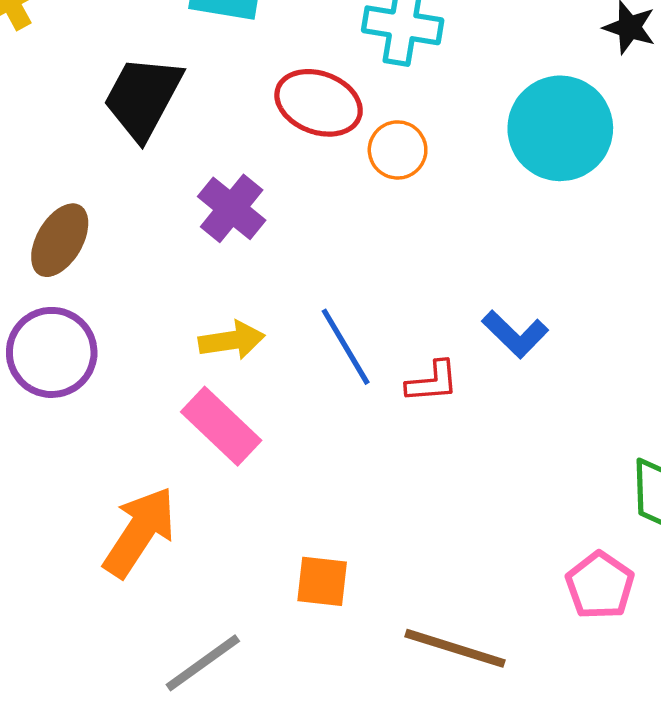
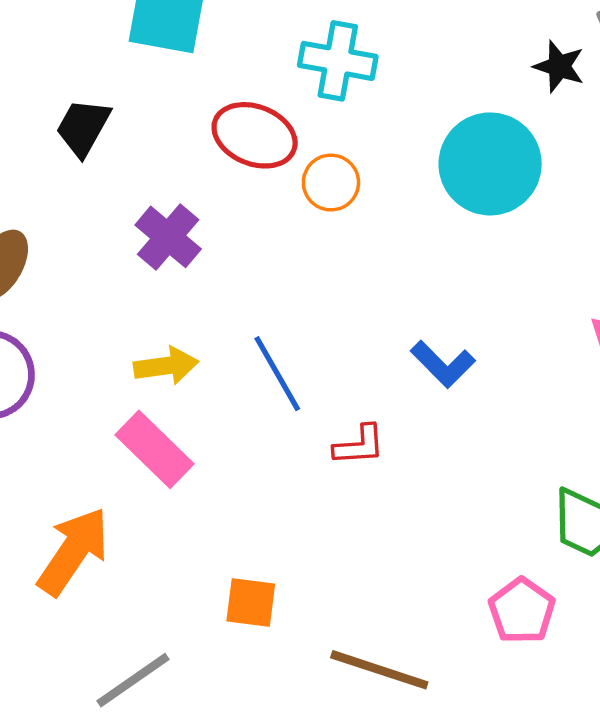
black trapezoid: (143, 98) -> (83, 127), size x0.7
red L-shape: (432, 382) -> (359, 445), moved

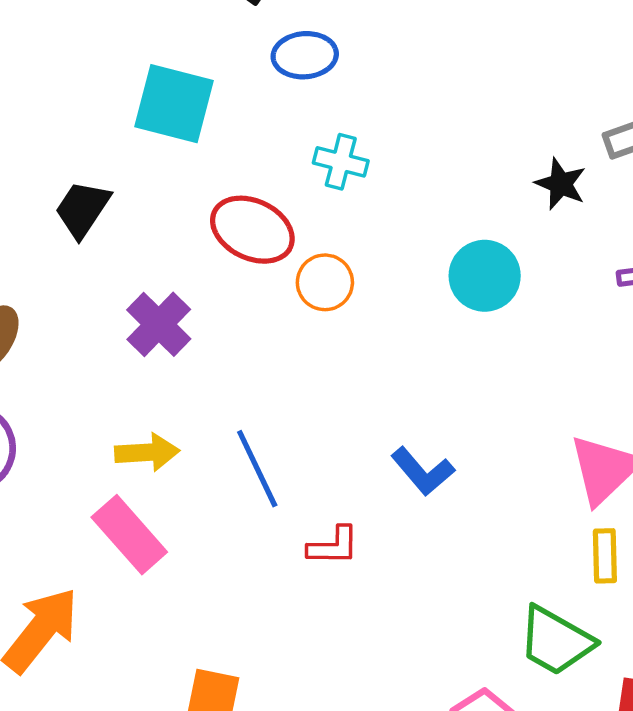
cyan cross: (338, 61) -> (341, 162), size x0.7
cyan circle: (490, 164) -> (485, 276), size x0.7

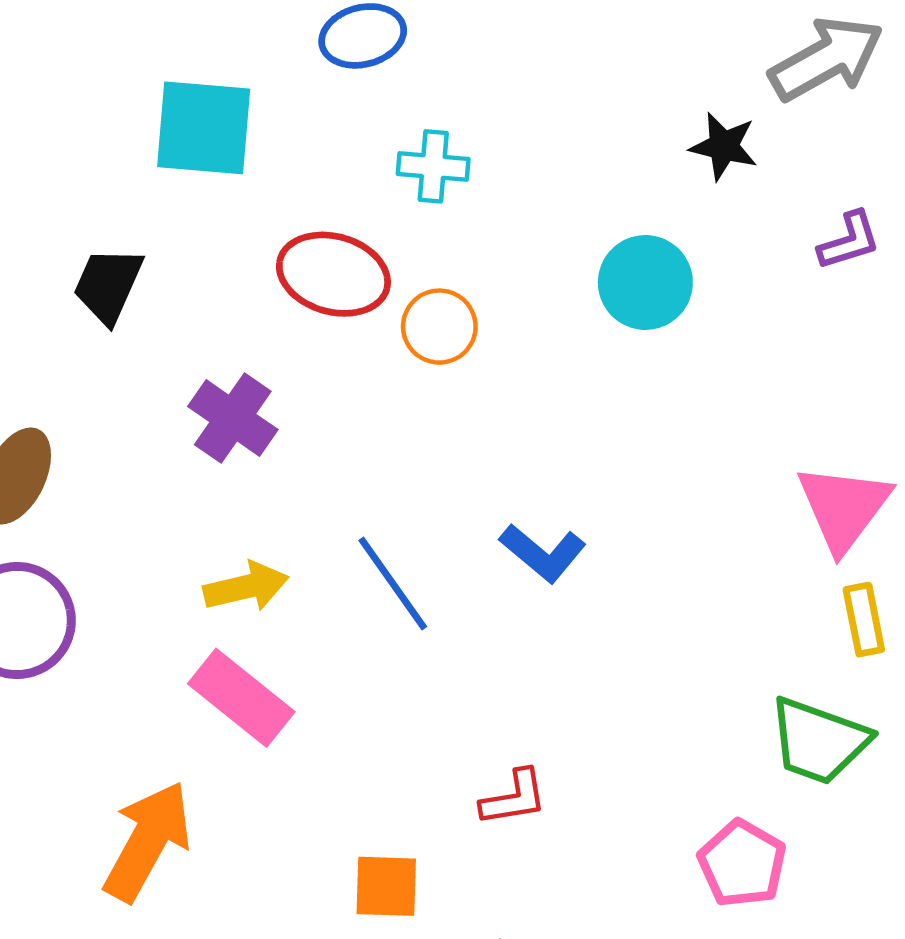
blue L-shape: (423, 471) -> (543, 553), moved
red L-shape: (333, 546) -> (514, 798), moved

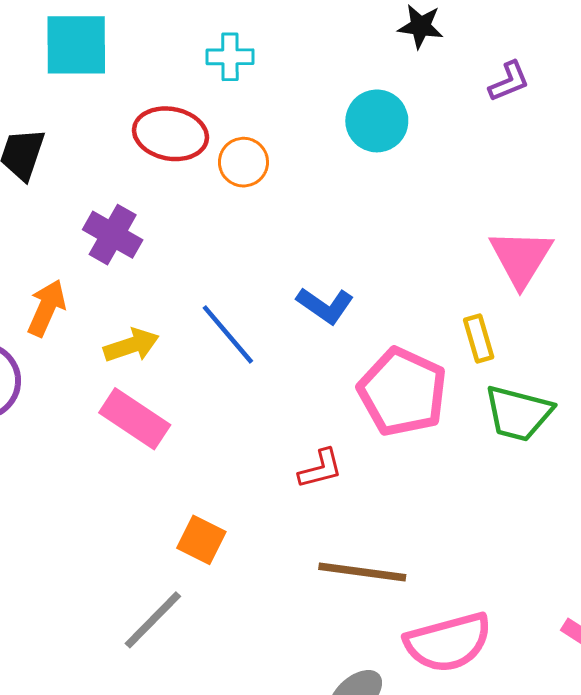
yellow rectangle: (864, 620) -> (479, 339), moved
orange arrow: (147, 841) -> (47, 308), moved, size x0.7
pink pentagon: (742, 864) -> (403, 392), moved, size x1.5
orange square: (386, 886) -> (201, 540), moved, turned 30

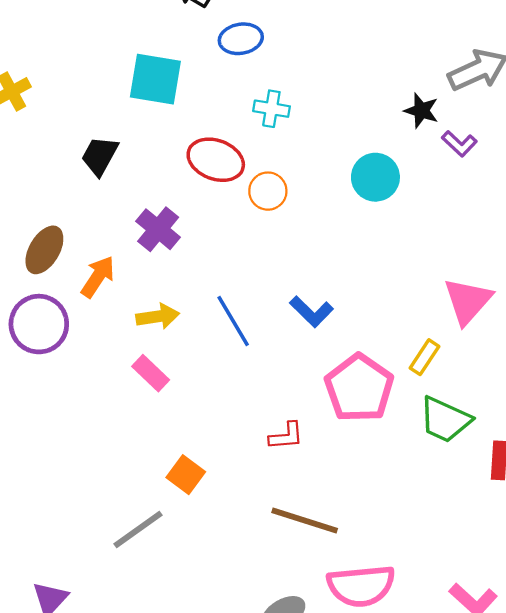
purple L-shape: (509, 81) -> (459, 144), moved, turned 56
yellow rectangle: (479, 339) -> (425, 357), turned 40
pink rectangle: (135, 419) -> (151, 373), size x0.7

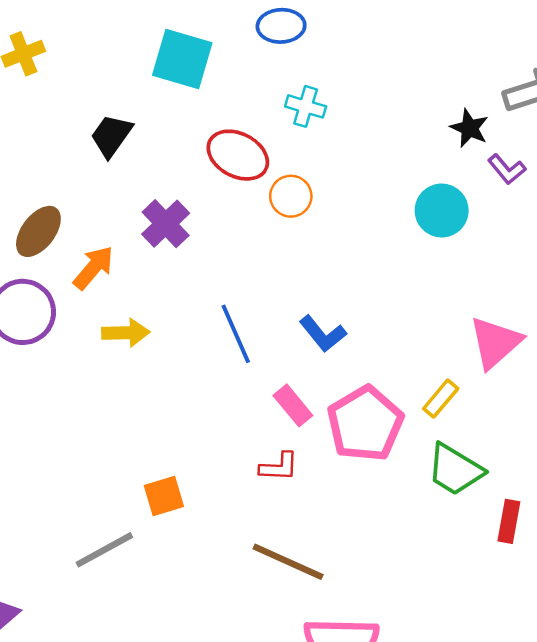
cyan circle: (375, 177) -> (442, 211), moved
yellow arrow: (158, 316) -> (126, 333), moved
pink rectangle: (151, 373) -> (293, 405), moved
orange square: (186, 475) -> (164, 496), turned 30

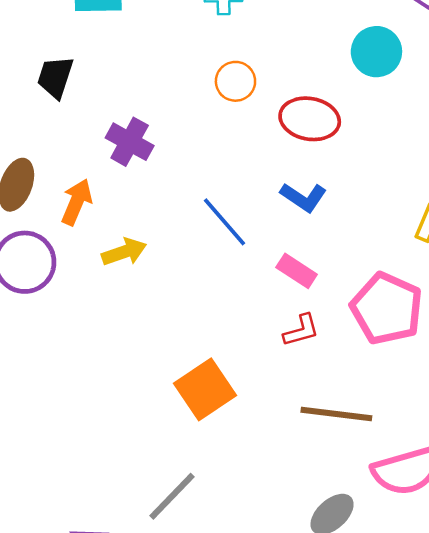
red ellipse: (238, 155) -> (310, 119), moved
pink pentagon: (365, 424) -> (387, 309), moved
orange square: (164, 496) -> (205, 389), size x1.5
gray line: (104, 550) -> (172, 496), moved

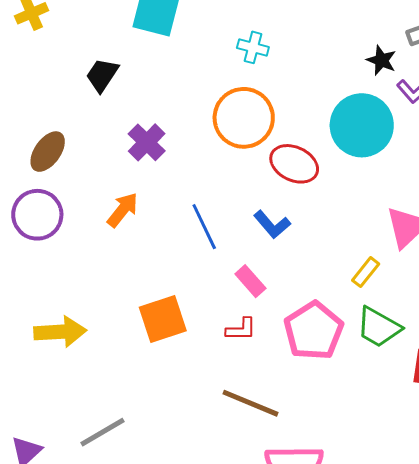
cyan circle: (376, 52) -> (362, 125), size x1.5
orange circle: (235, 81) -> (244, 118), size x1.8
orange arrow: (77, 202) -> (123, 210), moved
yellow arrow: (124, 252) -> (60, 332), moved, size x1.4
orange square: (205, 389) -> (163, 319), moved

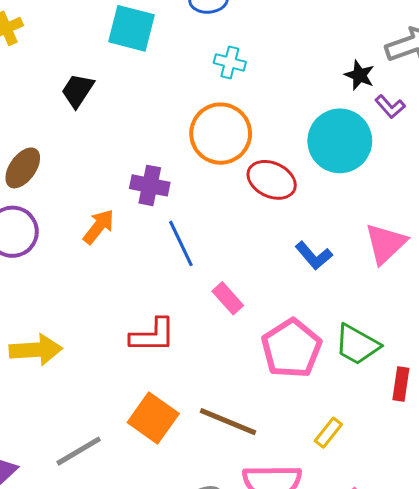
purple cross: (147, 142) -> (150, 185), moved, turned -33
blue L-shape: (272, 224) -> (314, 256), moved
yellow rectangle: (366, 272) -> (328, 433), moved
orange square: (163, 319) -> (153, 418), moved, turned -36
red L-shape: (241, 329) -> (153, 335), moved, size x1.5

